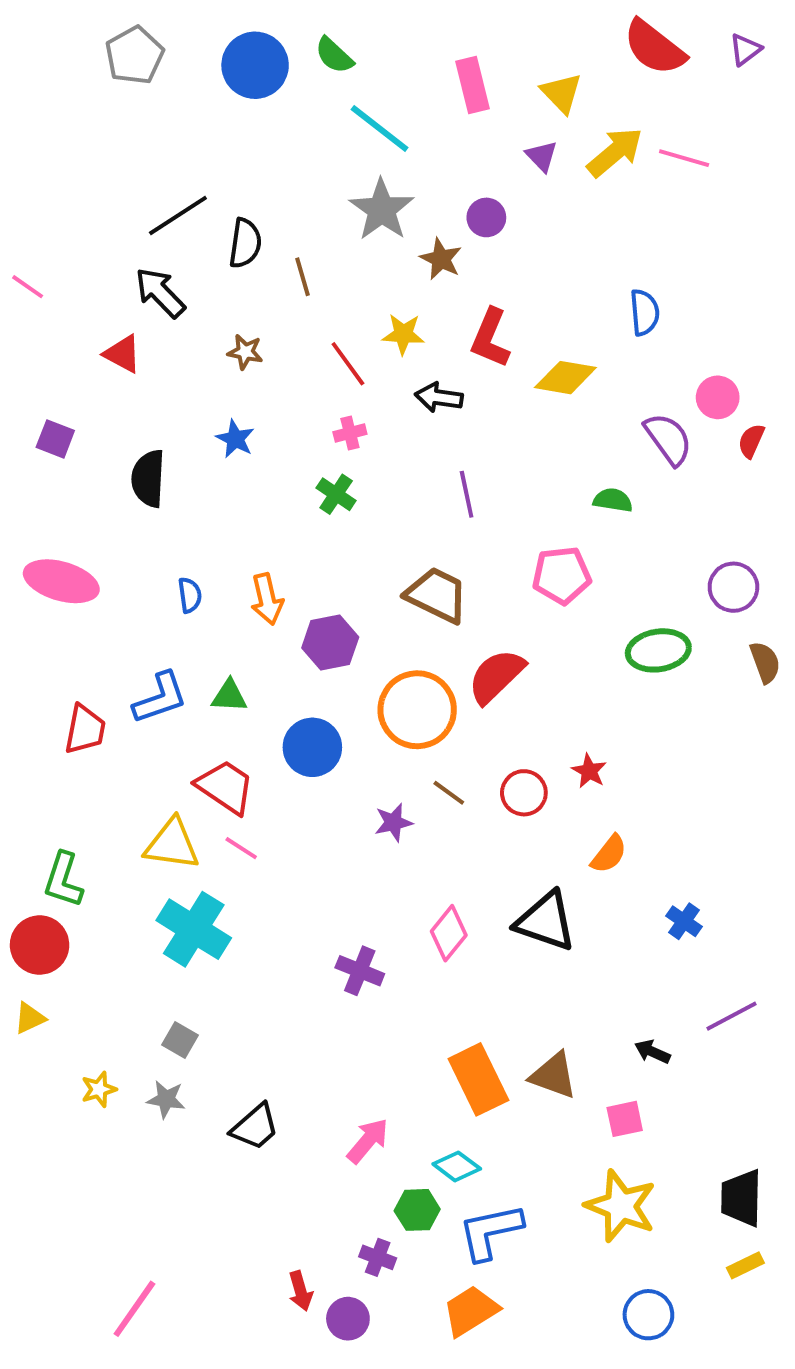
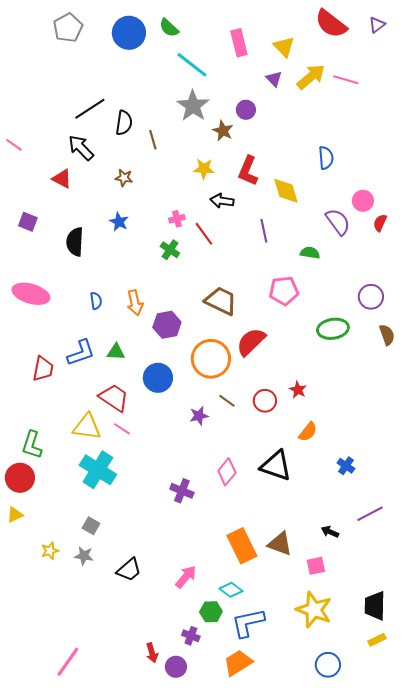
red line: (348, 364) -> (204, 234), moved
yellow diamond: (565, 378) -> (286, 191), turned 64
purple line: (467, 494) -> (264, 231), moved

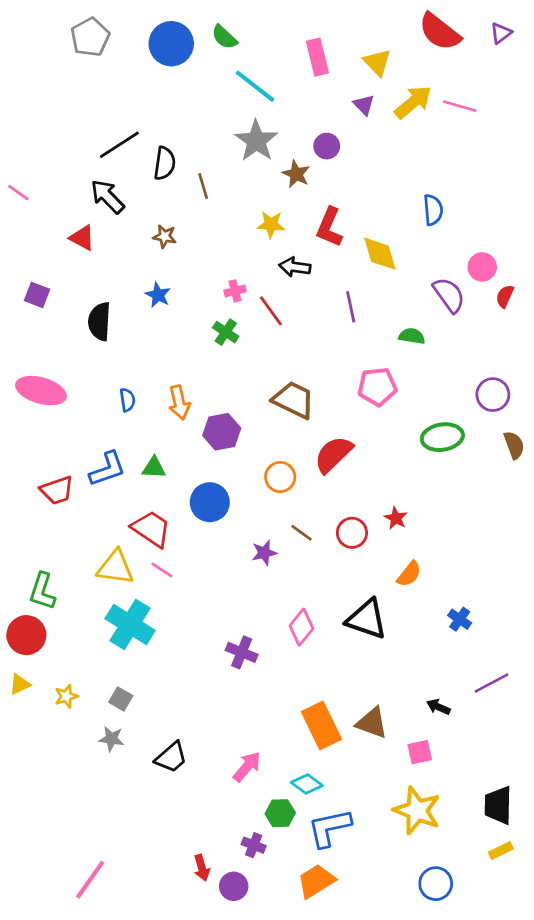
orange circle: (211, 359) -> (280, 477), size x0.6
red trapezoid: (43, 369) -> (57, 490), turned 60
yellow star: (50, 551) -> (66, 696), moved

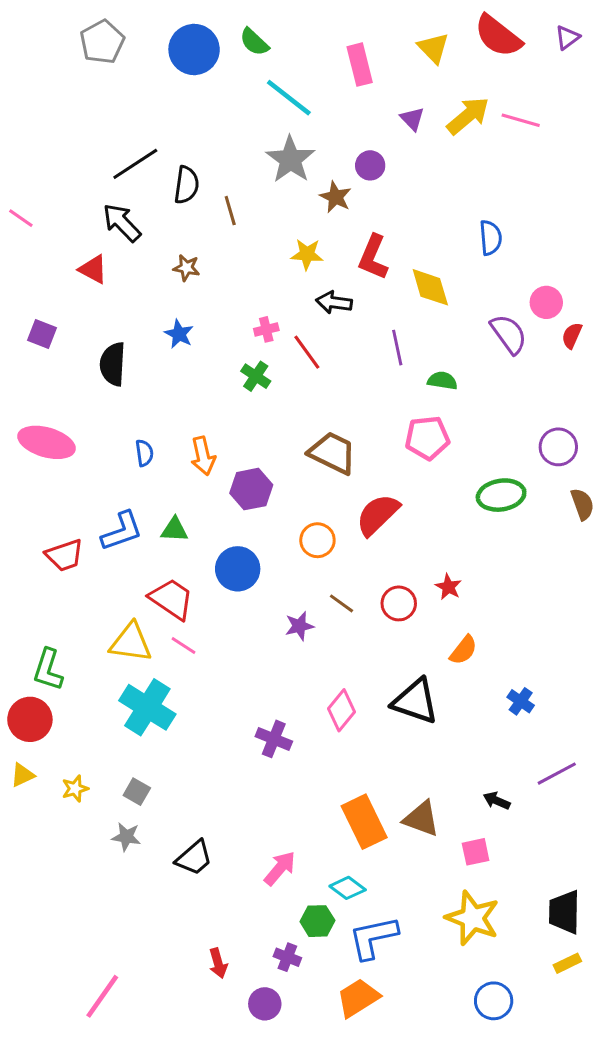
yellow triangle: (377, 62) -> (433, 48), moved
green semicircle: (412, 336) -> (442, 381), moved
red arrow: (202, 868) -> (218, 963), moved

